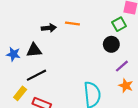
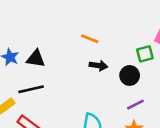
black arrow: (49, 28) -> (98, 66), moved

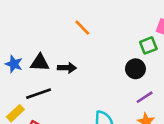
orange line: (90, 39) -> (82, 28), moved, turned 30
black arrow: (98, 66) -> (67, 68), moved

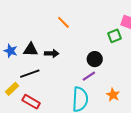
black circle: (135, 69) -> (95, 59), moved
purple line: (145, 97) -> (89, 76), moved

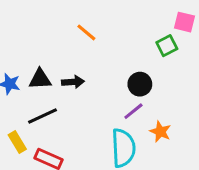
yellow rectangle: (12, 89) -> (17, 142), turned -72
orange star: (113, 95) -> (160, 132), moved

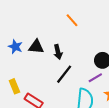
black arrow: (73, 82) -> (58, 52), turned 72
black line: (42, 116) -> (64, 74), moved, turned -36

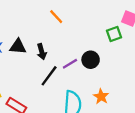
purple line: (95, 78) -> (70, 64), moved

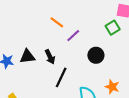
purple line: (70, 64) -> (73, 36), moved

